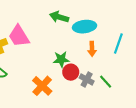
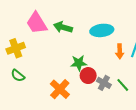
green arrow: (59, 17) -> (63, 27), moved
pink trapezoid: (19, 36) -> (37, 23), moved
orange arrow: (92, 49) -> (120, 51), moved

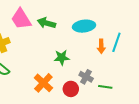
red circle: (88, 76) -> (71, 89), moved
green line: (123, 85) -> (105, 87), moved, turned -40

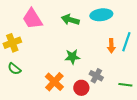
green arrow: (46, 23) -> (70, 20), moved
cyan ellipse: (84, 26) -> (101, 15), moved
green line: (105, 87) -> (125, 85), moved

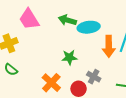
cyan ellipse: (101, 15) -> (89, 27), moved
orange arrow: (111, 46) -> (109, 46), size x1.5

